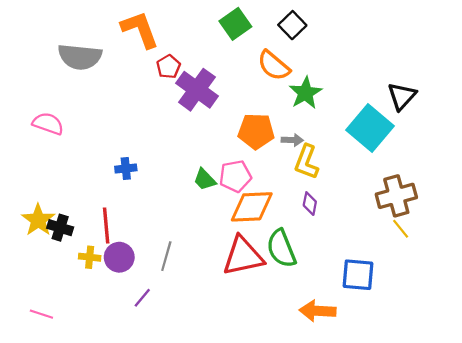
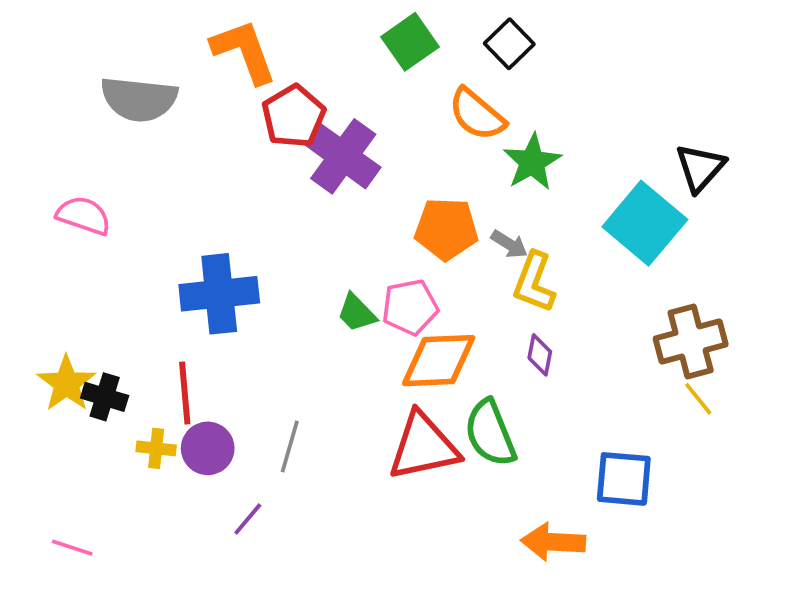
red pentagon: (169, 67) -> (294, 116), size x1.5
gray arrow: (292, 140) -> (509, 244), turned 30
blue cross: (126, 168) -> (219, 294), size x2.0

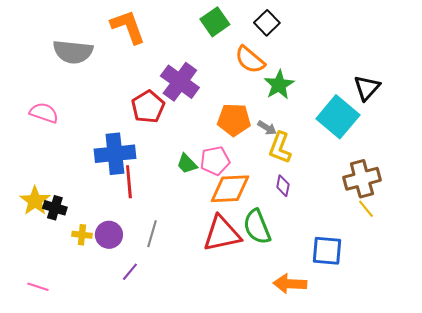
red pentagon: (294, 116) -> (148, 107), moved
red line: (185, 393) -> (129, 182), moved

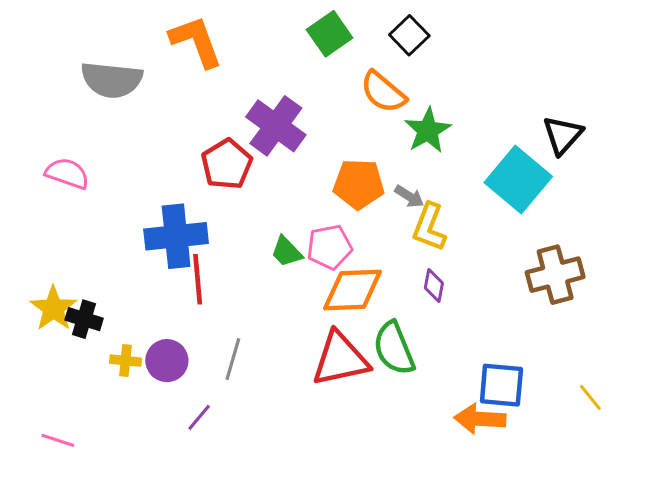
yellow line: (366, 209) -> (590, 397), moved
orange arrow: (290, 284) -> (480, 419), moved

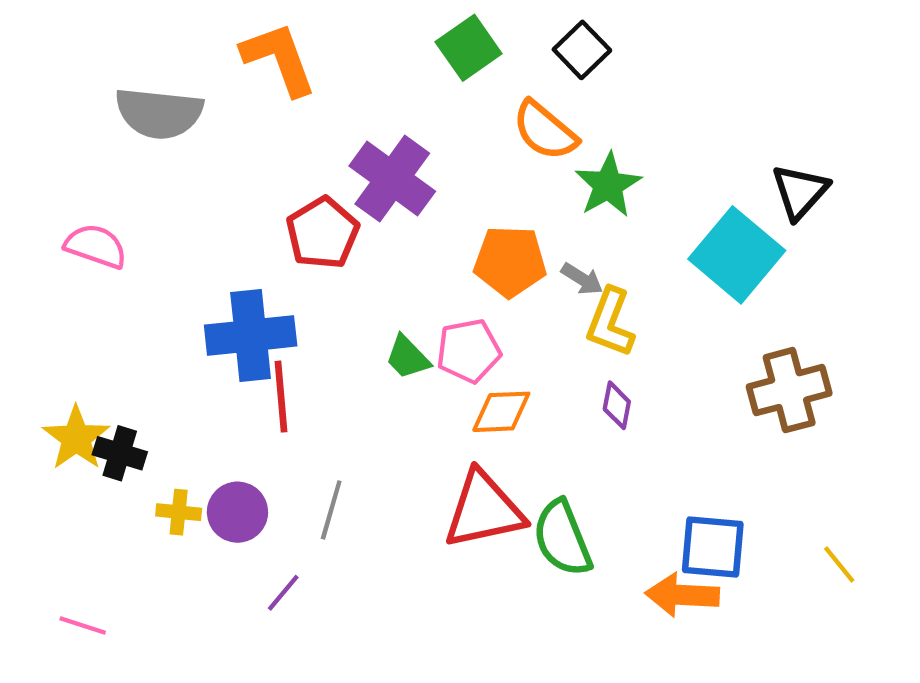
orange diamond: (353, 290) -> (501, 412), size x0.7
green semicircle: (394, 348) -> (562, 538), moved

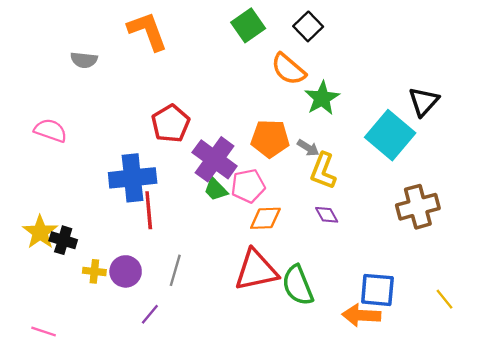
gray semicircle: (159, 113) -> (84, 60), size x0.6
purple cross: (392, 179) -> (215, 159), moved
purple diamond: (617, 405) -> (327, 215), turned -40

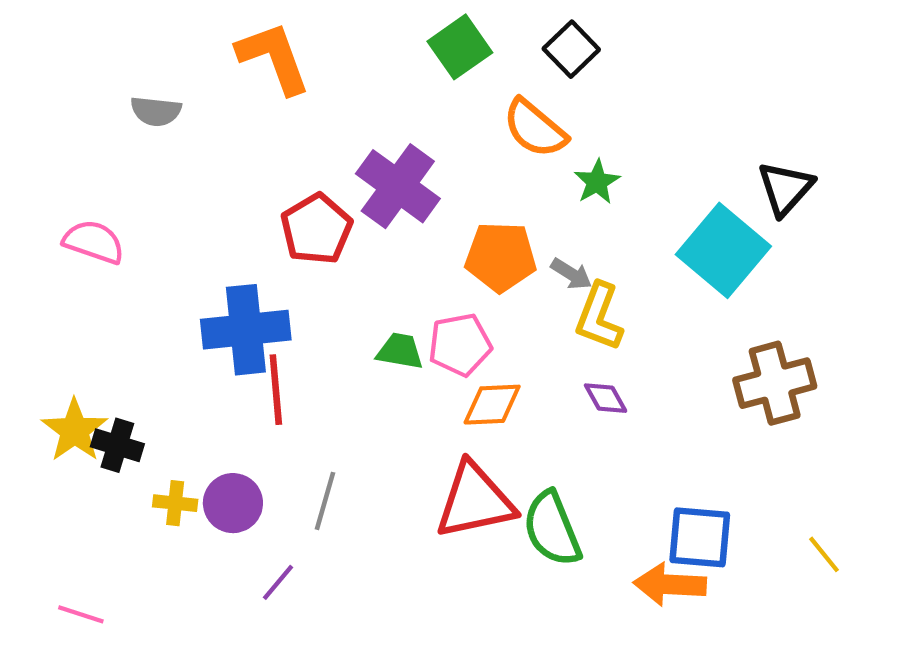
green star: (322, 98) -> (597, 182), size x0.7
purple cross: (215, 159) -> (398, 186), moved
green trapezoid: (216, 189) -> (400, 351), turned 144

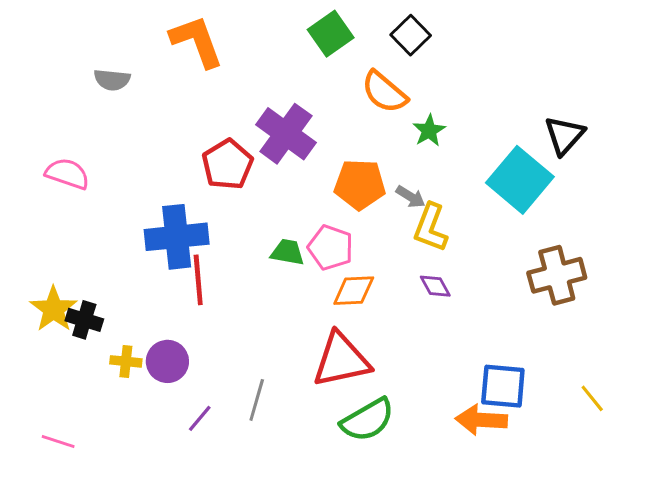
pink pentagon: (460, 345) -> (331, 248), turned 30
gray line: (325, 501) -> (257, 400), moved
green semicircle: (552, 529) -> (368, 420), moved, turned -98

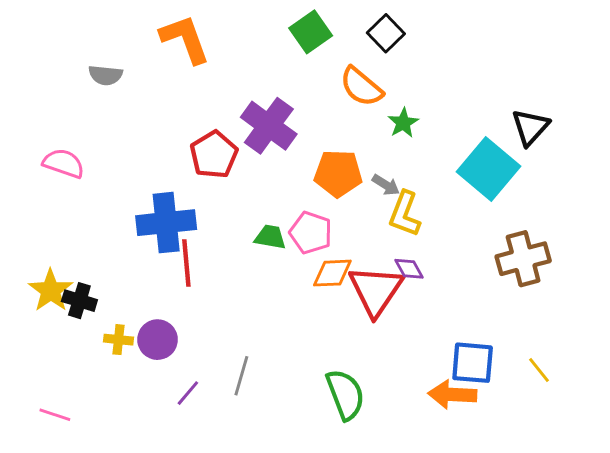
red triangle: (341, 360) -> (376, 290), moved, turned -44
yellow line: (592, 398) -> (539, 370), moved
green semicircle: (368, 420) -> (345, 395), turned -81

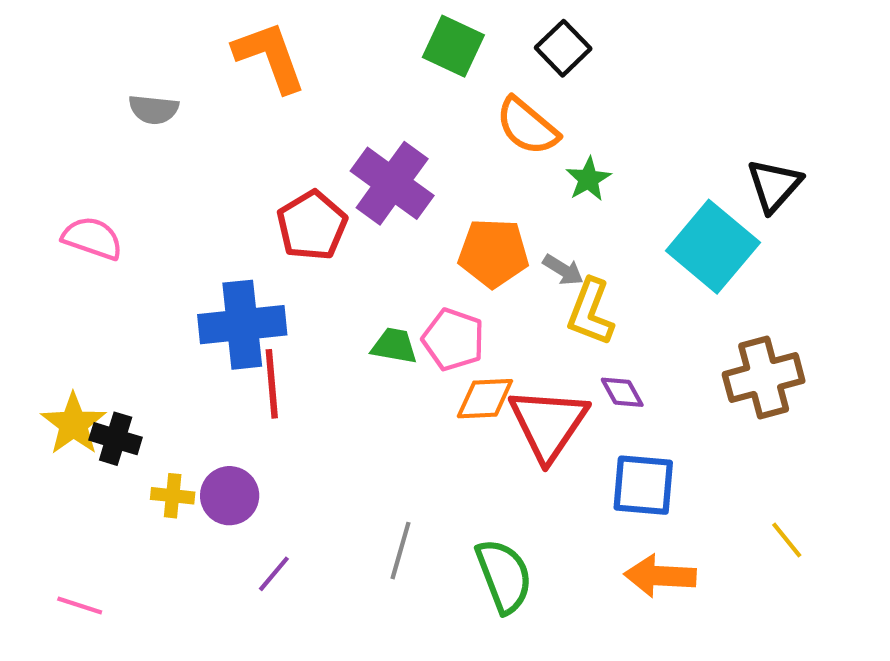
green square: (311, 32) -> (453, 46), turned -30
purple diamond: (409, 269) -> (622, 392), moved
blue square: (473, 363) -> (643, 485), moved
gray line: (241, 376) -> (401, 551), moved

